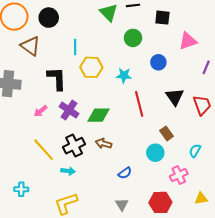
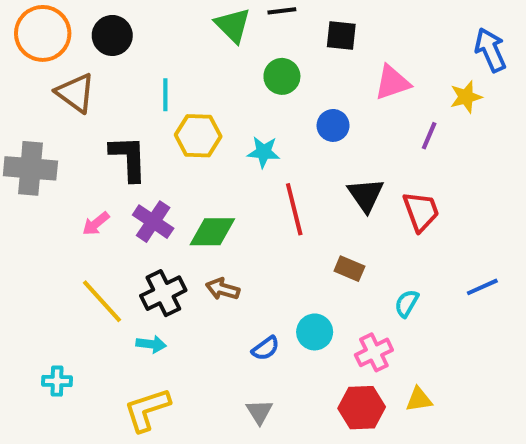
brown rectangle: (167, 133) -> (349, 269), turned -32
cyan circle: (155, 153) -> (315, 332), moved
red hexagon: (160, 202) -> (362, 408), moved

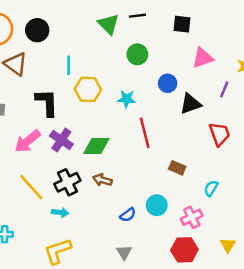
black square: (341, 35) -> (182, 24), moved
black triangle: (366, 195) -> (191, 104), moved, turned 45
pink arrow: (96, 224) -> (28, 141), size x1.6
yellow triangle: (419, 399) -> (228, 245), moved, turned -49

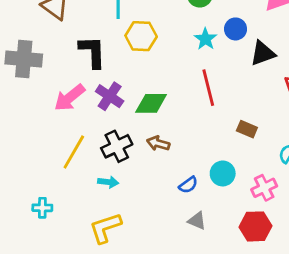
cyan star: (127, 99) -> (205, 39), moved, turned 30
yellow line: (31, 187) -> (74, 152), turned 72
gray triangle: (124, 252) -> (197, 221), moved, turned -35

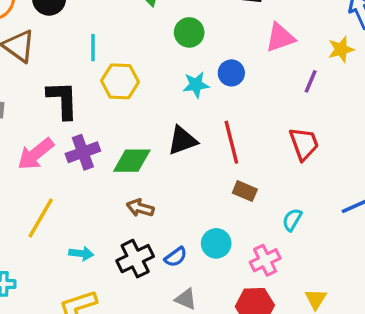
cyan star: (205, 39) -> (196, 85), turned 30
black triangle: (263, 53) -> (182, 140), moved
red line: (208, 88) -> (231, 142), moved
purple cross: (110, 96) -> (83, 152), turned 36
black cross: (117, 146) -> (135, 259), moved

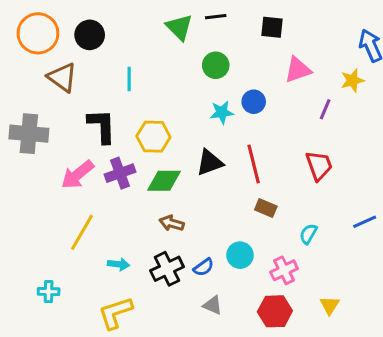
yellow hexagon: (120, 81) -> (153, 137), moved

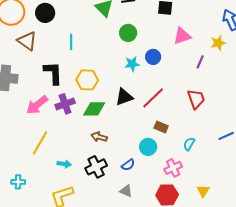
red line: (254, 164) -> (153, 98), turned 60
cyan circle: (240, 255) -> (148, 147), moved
blue semicircle: (204, 267) -> (128, 165), moved

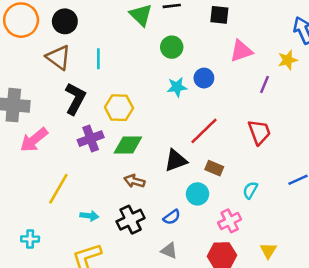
brown triangle: (27, 41) -> (58, 57), moved
black L-shape: (53, 73) -> (75, 99), turned 30
black triangle: (124, 97) -> (176, 160), moved
pink arrow: (37, 105) -> (34, 140), moved

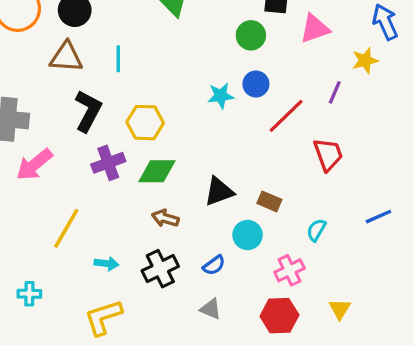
green circle: (172, 47) -> (251, 35), moved
pink triangle: (241, 51) -> (315, 29), moved
brown triangle: (58, 57) -> (66, 57), turned -32
red line: (204, 131) -> (286, 116), moved

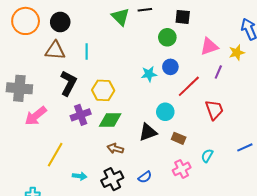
pink triangle: (315, 29) -> (209, 46), moved
cyan circle: (248, 235) -> (165, 112), moved
pink cross: (289, 270) -> (182, 169), moved

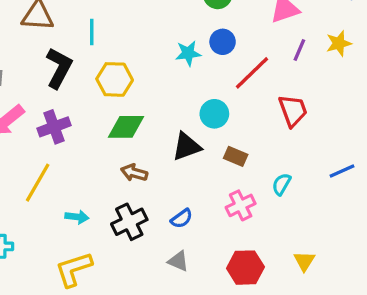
cyan line: (87, 52) -> (92, 32), moved
yellow star: (237, 53) -> (339, 43), moved
purple cross: (81, 115) -> (54, 127), moved

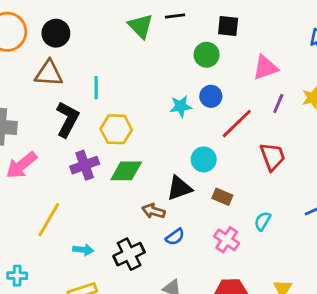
purple cross: (54, 127) -> (85, 165), moved
brown arrow: (134, 173) -> (153, 211), moved
pink cross: (241, 205) -> (227, 240), turned -30
blue semicircle: (182, 219) -> (175, 237), moved

